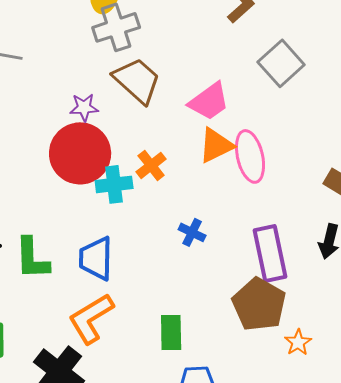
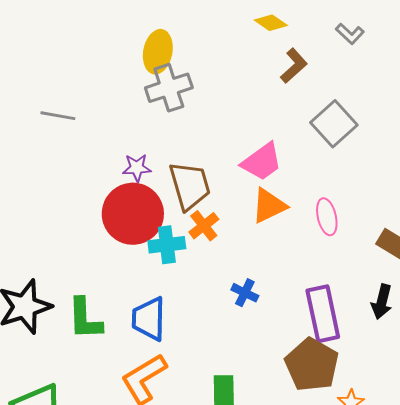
brown trapezoid: (137, 80) -> (190, 186), moved, turned 32
pink ellipse: (250, 156) -> (327, 217), moved, size x0.7

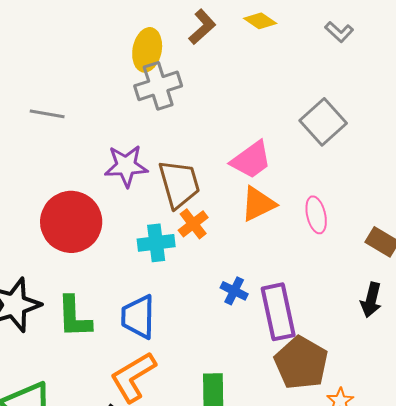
brown L-shape: (294, 66) -> (202, 27), moved
purple star: (137, 168) -> (126, 166), size x1.5
red circle: (133, 214) -> (71, 222), moved
purple rectangle: (323, 314) -> (278, 312), moved

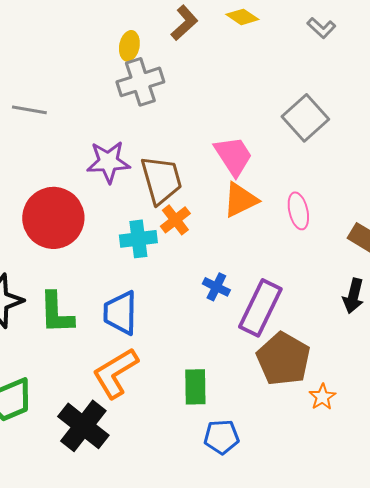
yellow ellipse: (147, 50) -> (129, 46), size x0.7
pink trapezoid: (251, 160) -> (233, 156), turned -87
purple rectangle: (278, 312) -> (260, 308), turned 38

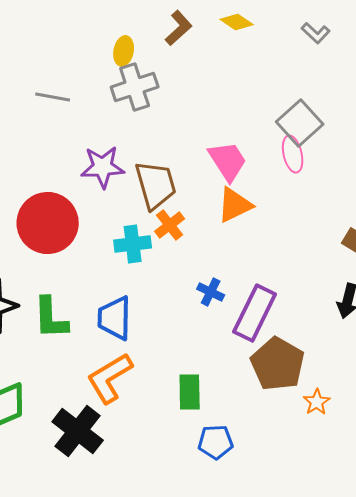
gray line: (29, 110) -> (53, 97), moved
pink ellipse: (298, 211) -> (293, 154), moved

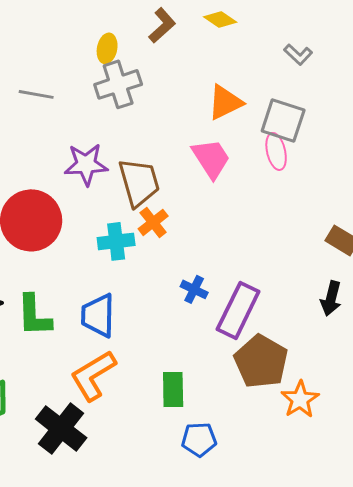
gray L-shape: (316, 33) -> (298, 54), moved
gray square: (300, 123) -> (283, 120), turned -30
orange triangle: (235, 205) -> (225, 102), moved
orange star: (317, 402) -> (300, 399), size x1.4

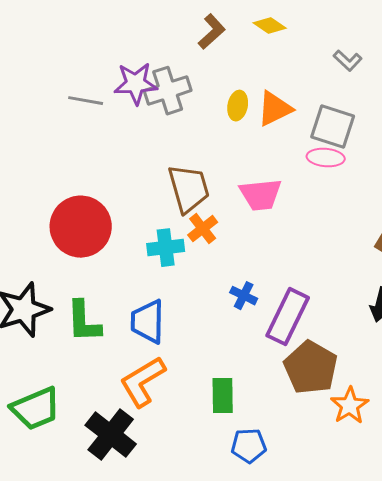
yellow ellipse: (107, 48) -> (238, 106), moved
pink ellipse: (276, 151) -> (326, 158), turned -72
pink trapezoid: (211, 158) -> (261, 195), moved, turned 117
purple star: (86, 164) -> (136, 84), moved

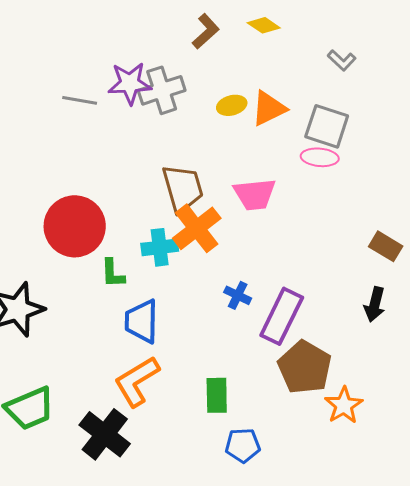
yellow ellipse: (238, 106) -> (232, 105), turned 64
orange cross: (203, 229) -> (197, 228), size x1.6
green L-shape: (84, 322) -> (113, 273), moved, size x0.7

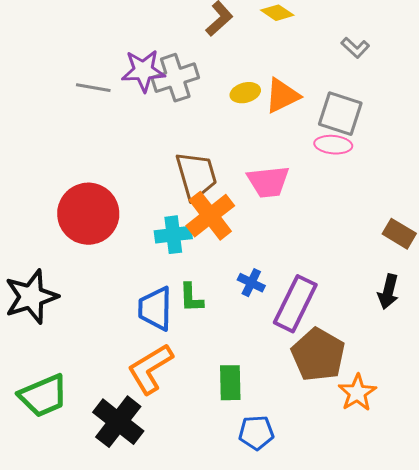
green L-shape: (113, 273) -> (191, 298), moved

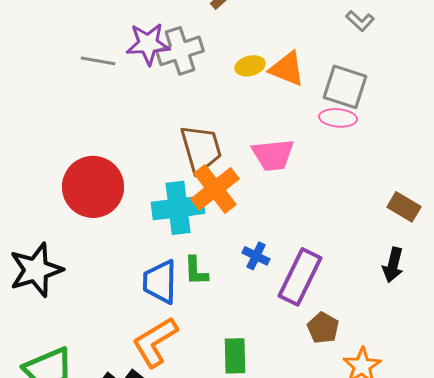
orange triangle: (282, 96) -> (287, 69), turned 48
cyan cross: (173, 235) -> (178, 208), size x1.4
brown pentagon: (318, 355) -> (323, 328), size x0.6

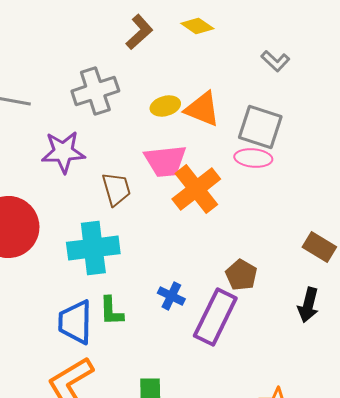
purple star: (148, 44) -> (63, 152), moved
brown trapezoid: (201, 149) -> (116, 189), size x0.7
pink trapezoid: (273, 155) -> (165, 161), moved
orange cross: (215, 189) -> (196, 189), moved
brown pentagon: (323, 328) -> (241, 275), moved

